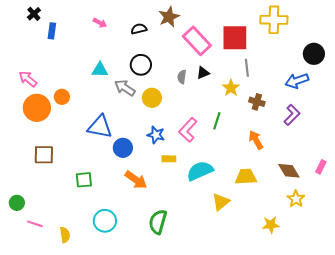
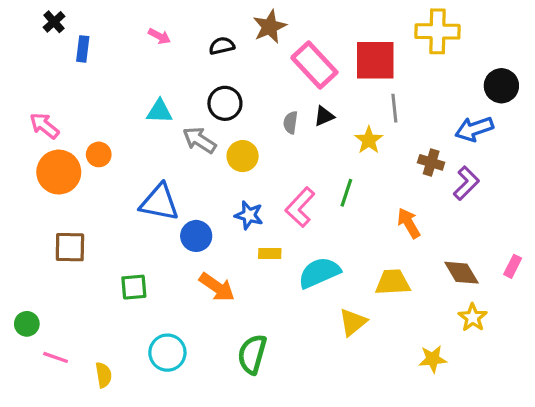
brown cross: (257, 102) -> (431, 162), moved

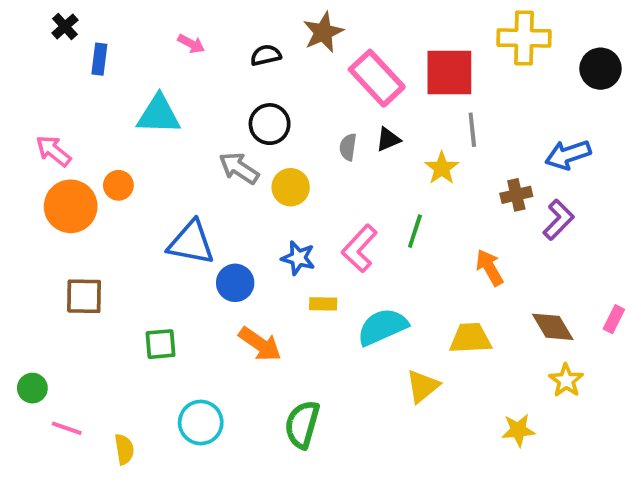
black circle: (501, 86) -> (601, 69), moved
cyan triangle: (159, 111) -> (159, 115), moved, size x1.4
brown cross: (431, 162) -> (516, 195), turned -30

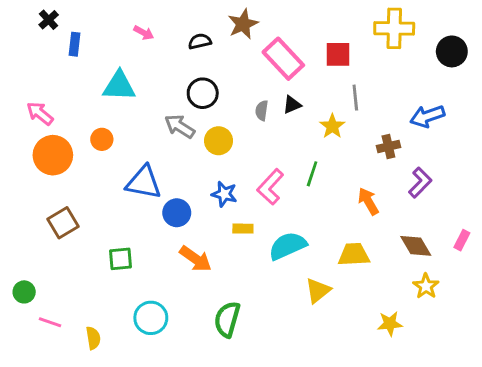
red square: (449, 72) -> (338, 54), size x0.7
orange circle: (118, 185) -> (102, 139), moved
purple L-shape: (558, 220) -> (420, 183), moved
brown square: (84, 296) -> (63, 223), turned -32

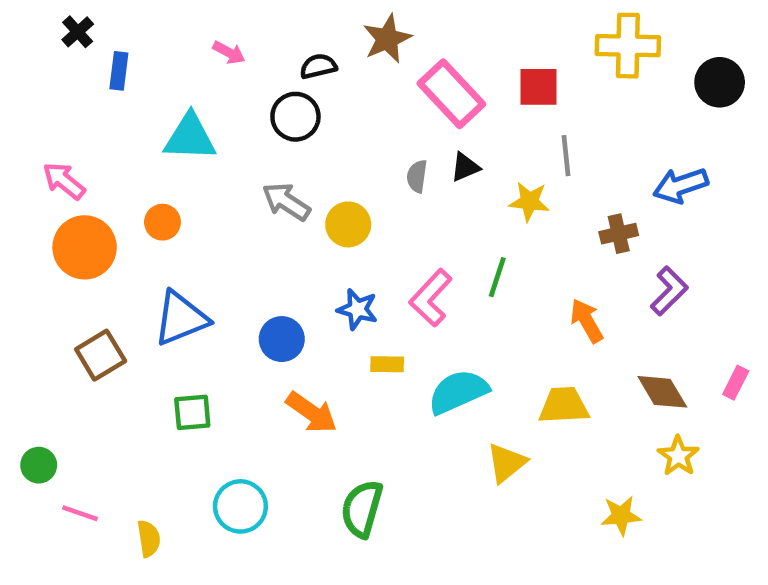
black circle: (203, 93) -> (295, 117), moved
yellow star: (332, 126) -> (529, 202), turned -30
blue triangle: (144, 183) -> (181, 318), moved, turned -33

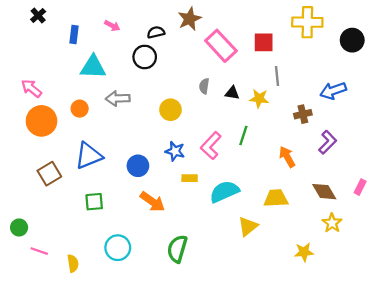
blue rectangle: (119, 71) -> (74, 35), moved
black triangle: (465, 167) -> (232, 93), moved, turned 32
gray arrow: (286, 202) -> (118, 98), moved, turned -35

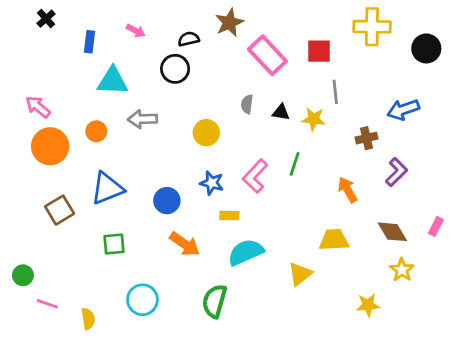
cyan semicircle: (224, 192) -> (246, 252), moved

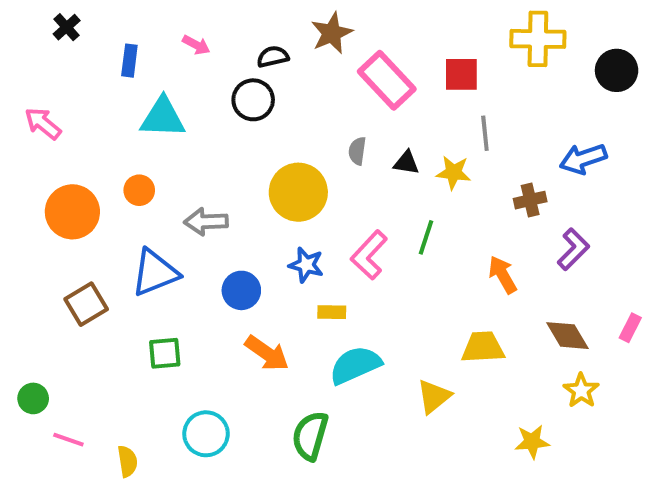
pink arrow: (38, 107) -> (43, 123), moved
gray arrow: (142, 119) -> (206, 222), moved
yellow circle: (206, 133) -> (298, 192), size x1.5

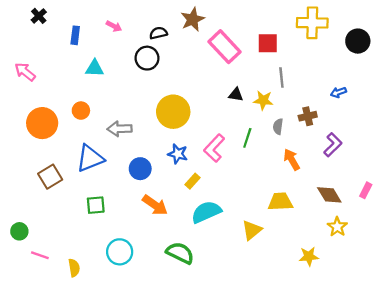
cyan triangle: (163, 118) -> (95, 68), size x0.7
gray semicircle: (357, 151) -> (278, 126), moved
blue arrow: (583, 159) -> (338, 92), size x0.6
yellow rectangle: (332, 312) -> (193, 181), turned -49
green semicircle: (310, 436) -> (180, 253), turned 100

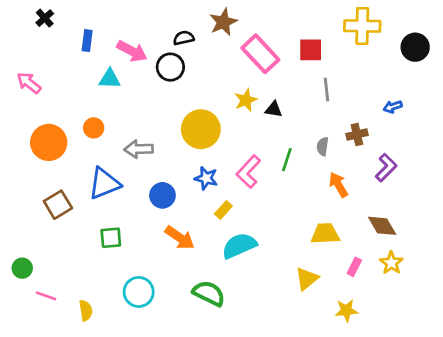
pink arrow: (114, 26) -> (132, 51), moved, size x1.6
yellow star: (263, 100) -> (246, 100), moved, turned -30
pink rectangle: (366, 190) -> (354, 267), moved
yellow triangle: (252, 230) -> (307, 279), moved
yellow star: (309, 256) -> (346, 310), moved

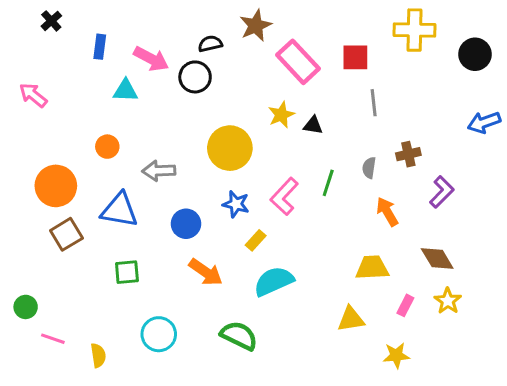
blue arrow: (393, 107) -> (484, 122), moved, size x1.5
orange circle: (49, 142) -> (56, 186), moved
blue triangle: (104, 183) -> (119, 210), turned 32
yellow triangle: (307, 279) -> (351, 319), turned 30

